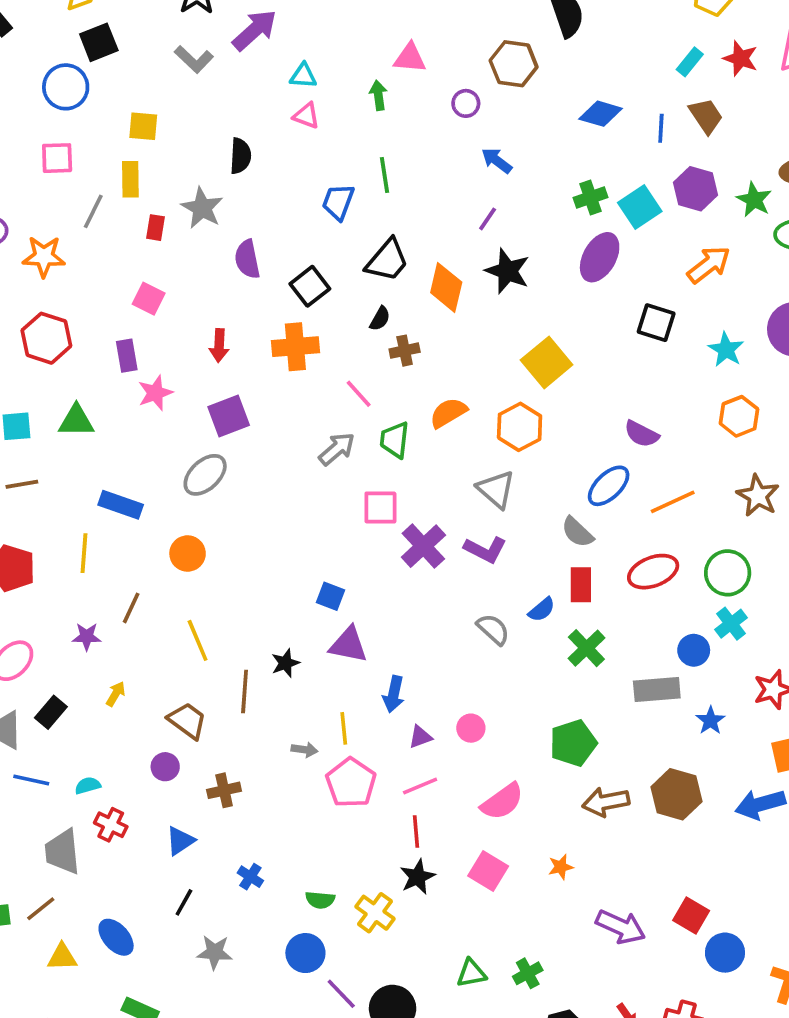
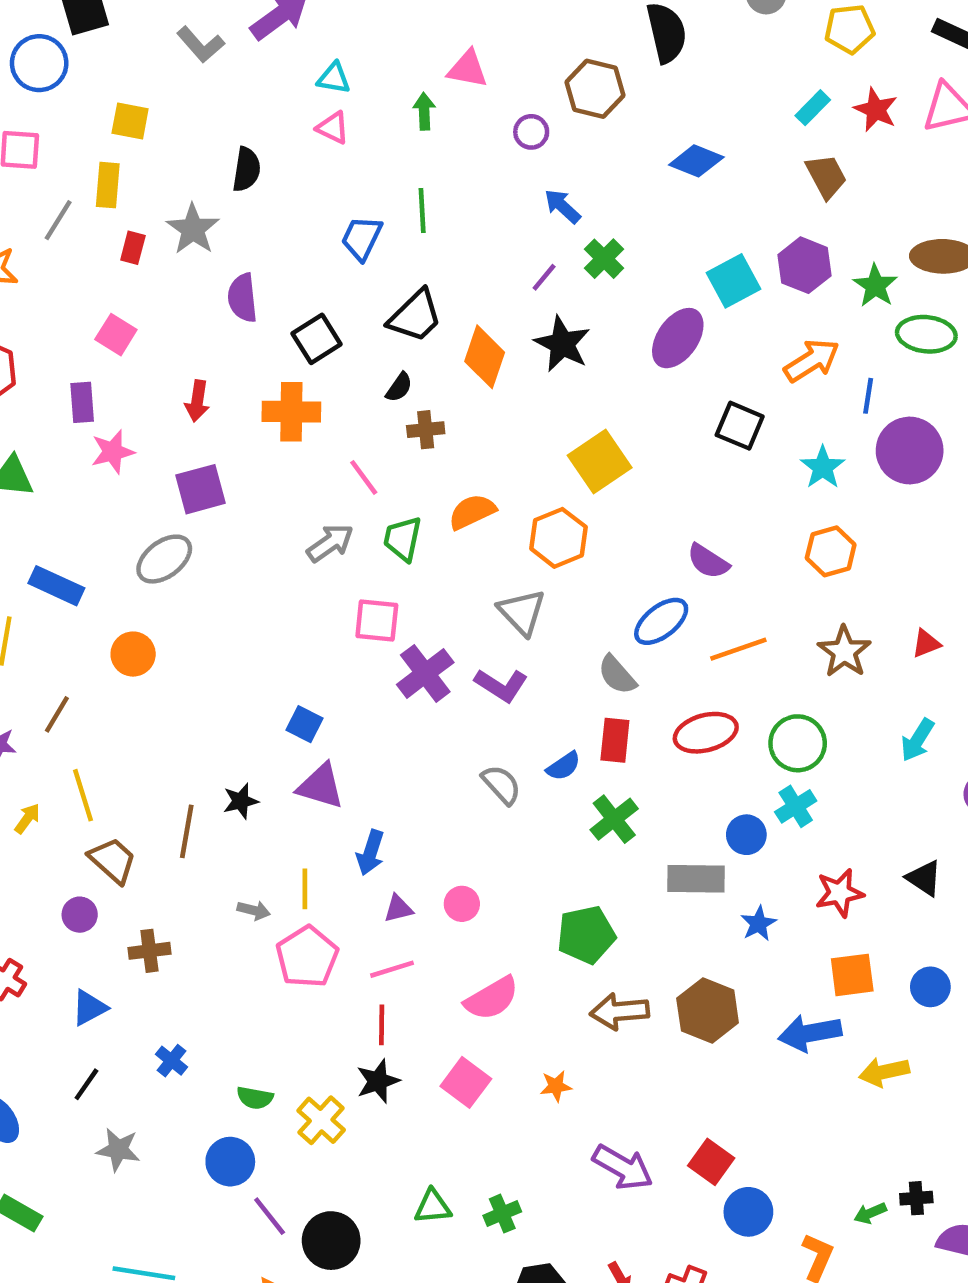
blue line: (661, 128) -> (868, 396), moved
green cross: (590, 198) -> (604, 259), moved, turned -32
yellow line: (198, 640) -> (83, 795), moved

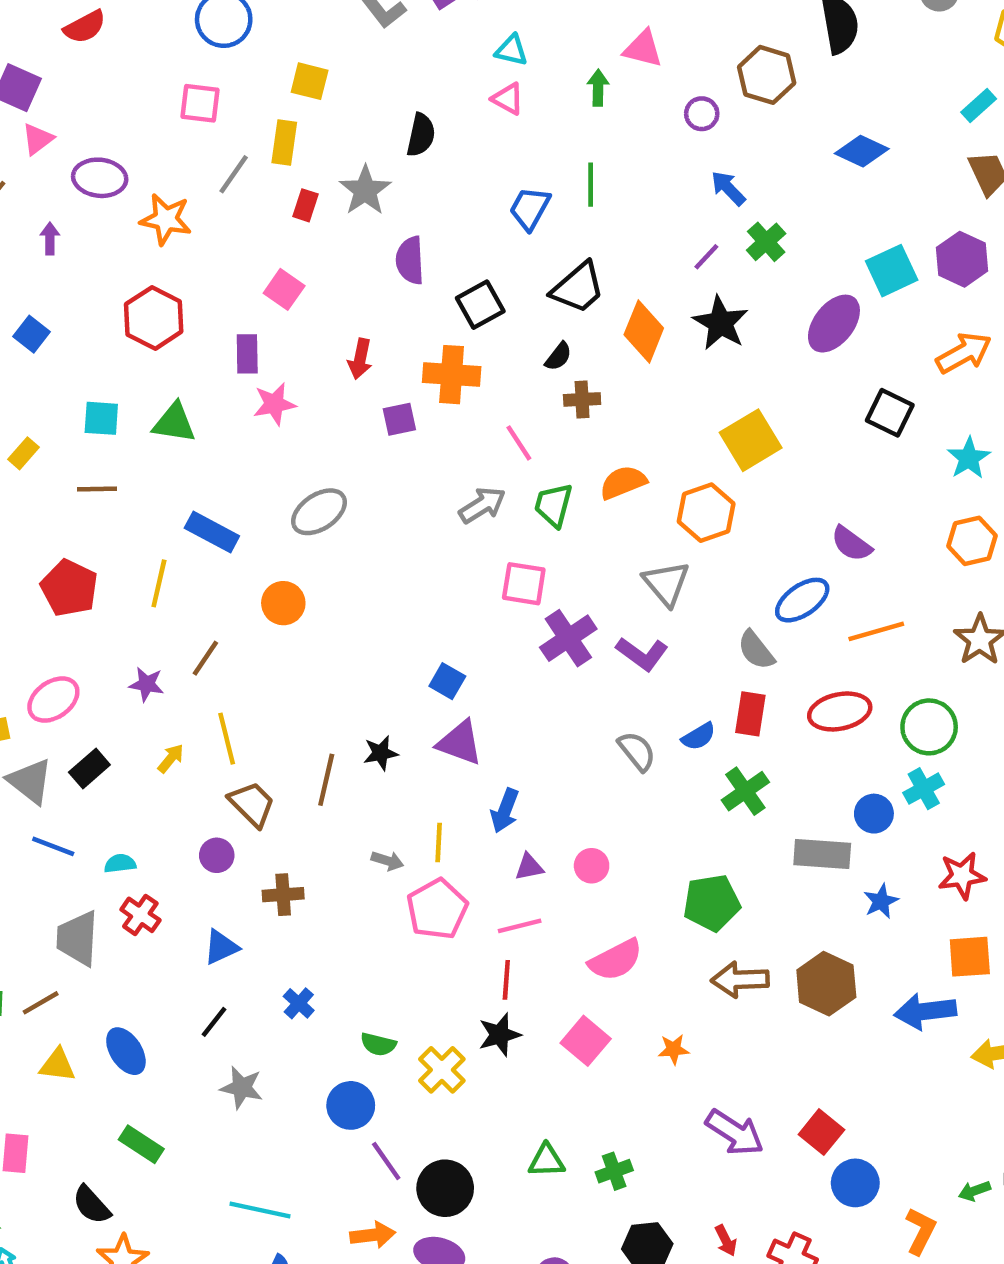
purple square: (200, 489) -> (399, 419), moved, size x0.7

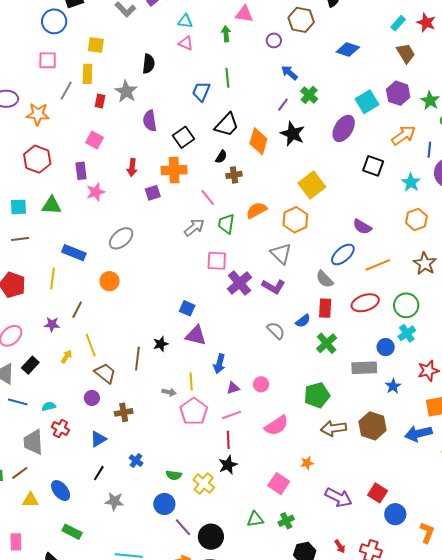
pink square: (586, 1041) -> (279, 484), moved

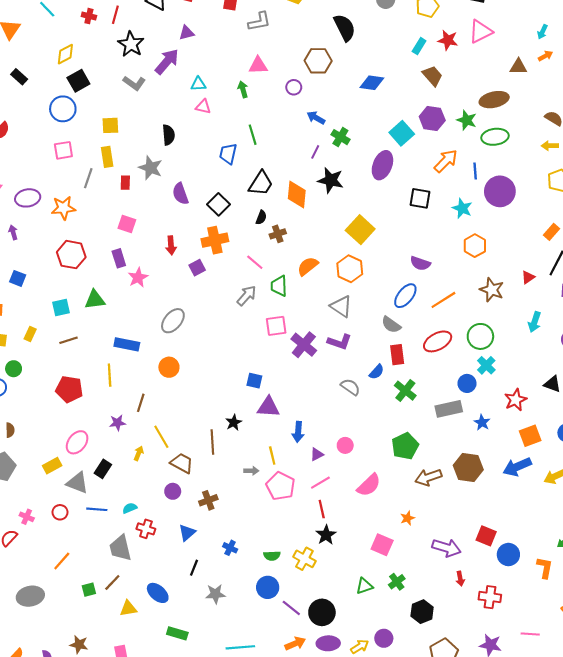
red arrow: (340, 546) -> (460, 579), moved, turned 32

